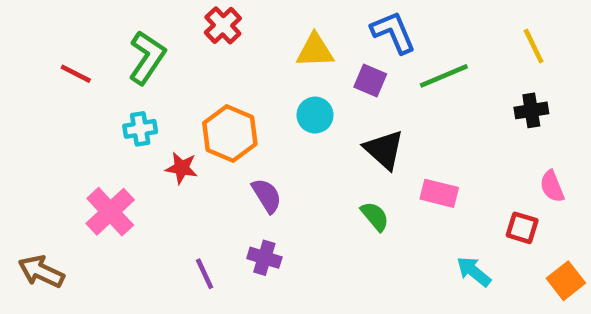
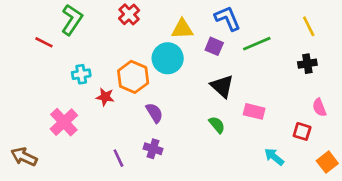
green L-shape: (147, 58) -> (72, 20), moved
cyan circle: (315, 115) -> (168, 58), moved, size x1.5

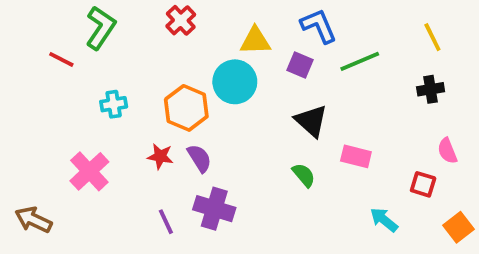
red star: (105, 97) -> (160, 156), moved
purple semicircle: (154, 113) -> (199, 158), moved
purple cross: (153, 149) -> (214, 209), size x1.5

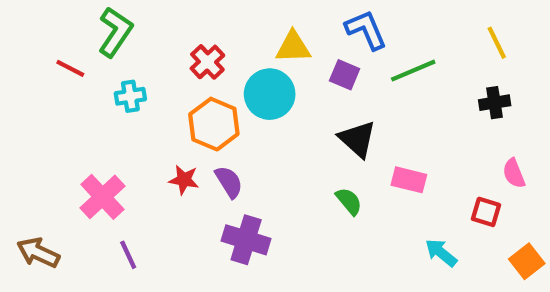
red cross: (181, 20) -> (207, 62), moved
cyan cross: (114, 104) -> (130, 96), moved
purple line: (166, 222) -> (128, 255), moved

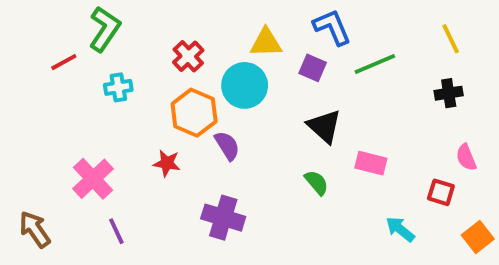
red line: (70, 68) -> (64, 62), turned -56
purple semicircle: (229, 182) -> (227, 146), moved
brown arrow: (38, 253) -> (35, 229), turned 30

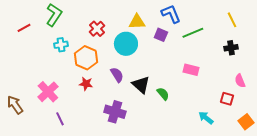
red line: (64, 62) -> (24, 28), moved
orange hexagon: (194, 113) -> (86, 58), moved
black triangle: (324, 126) -> (141, 85), moved
pink rectangle: (371, 163) -> (191, 70), moved
brown arrow: (35, 229) -> (15, 105), moved

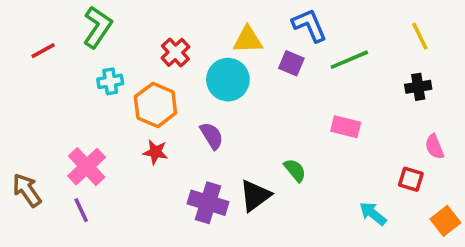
black triangle: (141, 85) -> (255, 196), moved, turned 42
purple line: (60, 119) -> (81, 210), moved

